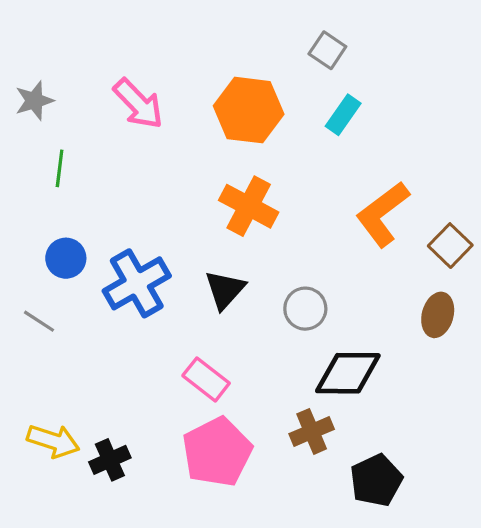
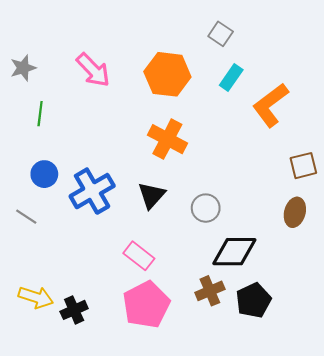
orange L-shape: (383, 214) -> (270, 105), moved
brown square: (450, 246) -> (303, 166), turned 32
black pentagon: (376, 480) -> (253, 300), moved

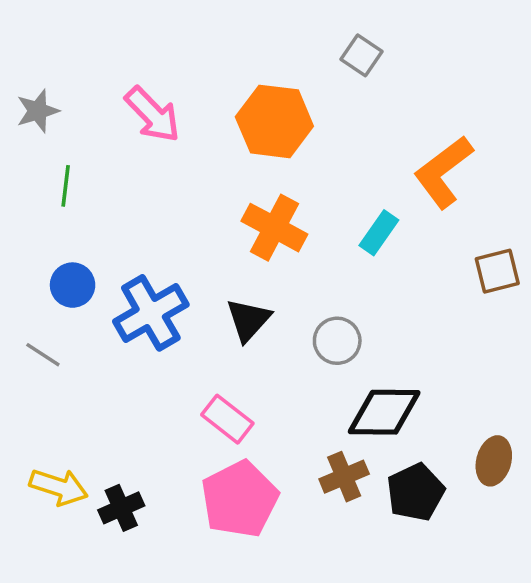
cyan rectangle: (231, 77) -> (379, 233), moved
brown ellipse: (295, 212) -> (494, 461), moved

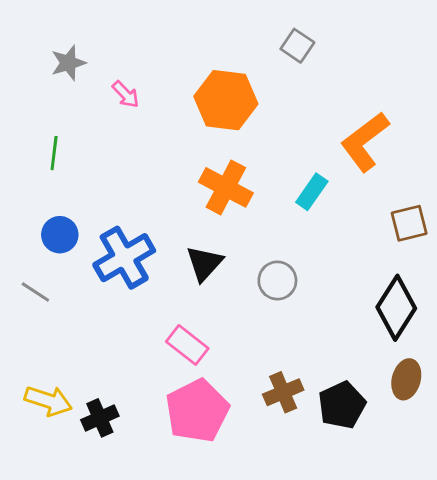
gray star: (38, 111) -> (68, 63), moved
pink arrow: (153, 114) -> (126, 94), size x0.6
black diamond: (384, 412) -> (396, 308), moved, turned -58

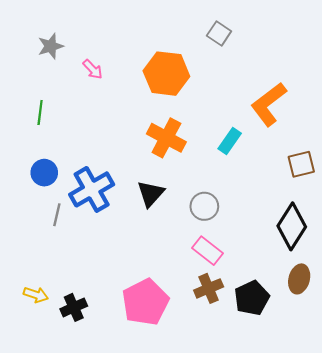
gray line: (35, 292) -> (57, 215), moved, turned 70
pink rectangle: (187, 345) -> (208, 251), moved
yellow arrow: (48, 401) -> (36, 295), size x0.7

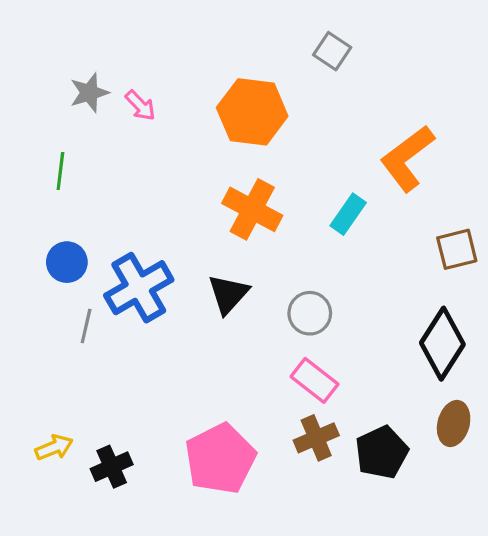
gray star: (51, 46) -> (89, 93), moved
yellow arrow: (36, 295) -> (54, 447), turned -40

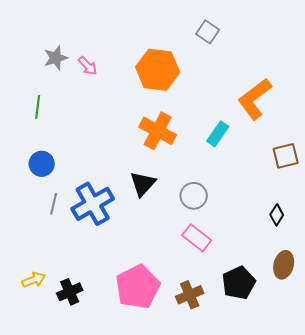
blue cross: (139, 288) -> (93, 204), moved
black diamond: (442, 344) -> (277, 215), size x0.5
brown cross: (316, 438) -> (190, 295), moved

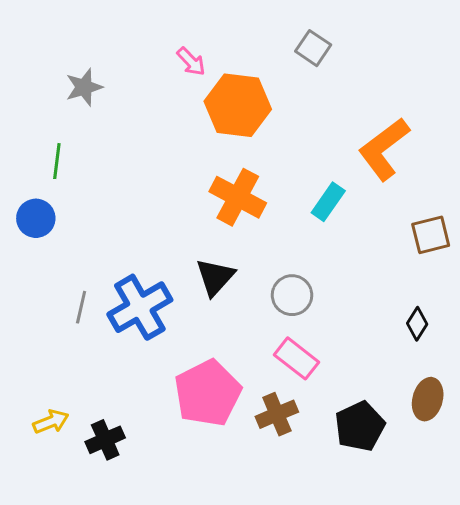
pink arrow: (88, 66) -> (191, 62), moved
blue circle: (42, 164) -> (36, 218), moved
pink pentagon: (138, 287) -> (208, 393), moved
brown cross: (190, 295) -> (277, 414), moved

